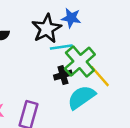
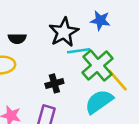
blue star: (71, 18) -> (100, 20), moved
black cross: (63, 75) -> (54, 83), moved

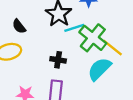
black semicircle: (17, 38) -> (19, 26), turned 63
black cross: (54, 83) -> (58, 60), turned 35

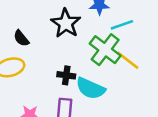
cyan line: (74, 28) -> (122, 25), moved
cyan semicircle: (99, 69) -> (90, 88), moved, turned -110

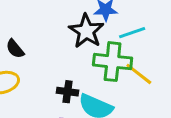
black star: (66, 23) -> (86, 31), moved
green cross: (105, 50) -> (113, 62), turned -32

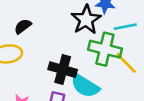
black semicircle: (15, 49) -> (23, 26), turned 84
black cross: (68, 92) -> (63, 70), size x1.5

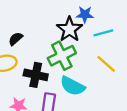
green cross: (105, 49) -> (62, 56), moved, turned -36
black cross: (63, 70) -> (36, 75), moved

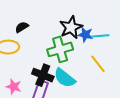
blue star: (85, 14) -> (85, 35), moved
black cross: (36, 75) -> (43, 75), moved

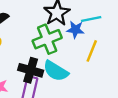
blue star: (85, 35) -> (75, 30), moved
yellow line: (98, 64) -> (92, 51), turned 66

